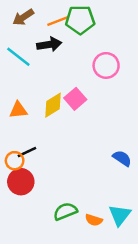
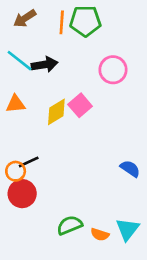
orange line: (58, 21) -> (62, 22), turned -65
black arrow: (49, 44) -> (45, 64), moved
orange triangle: (18, 110) -> (16, 104), moved

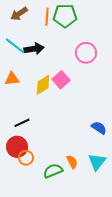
orange circle: (16, 171) -> (26, 158), moved
cyan triangle: (128, 229) -> (97, 162), moved
orange semicircle: (100, 234) -> (72, 162), moved, turned -136

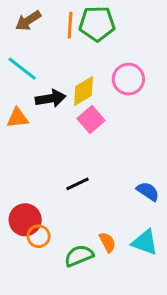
black arrow: (34, 49) -> (51, 99), moved
yellow diamond: (43, 85) -> (84, 91), moved
black line: (22, 123) -> (78, 184), moved
cyan triangle: (97, 162) -> (145, 242), turned -48

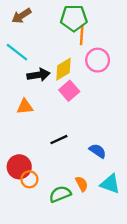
orange line: (70, 25) -> (82, 35), moved
orange triangle: (18, 118) -> (25, 107), moved
blue semicircle: (148, 191) -> (98, 151), moved

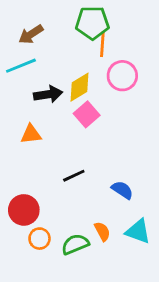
brown arrow: (21, 16) -> (31, 34), moved
cyan line: (17, 52) -> (21, 66), turned -60
orange circle: (29, 179) -> (40, 239), moved

